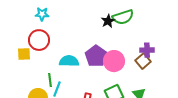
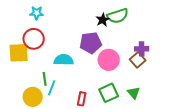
yellow square: (24, 54) -> (19, 53), size x1.5
purple pentagon: (96, 56) -> (91, 43), moved, turned 30

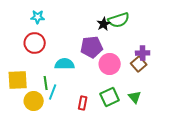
yellow square: (19, 53) -> (18, 80), moved

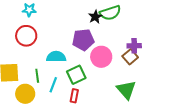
cyan line: (53, 92) -> (53, 85), moved
green square: (110, 97) -> (76, 75), moved
green triangle: (135, 97) -> (126, 90), size x1.5

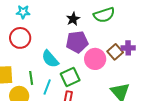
black star: (95, 17) -> (73, 19), moved
cyan semicircle: (56, 57) -> (50, 59), turned -132
brown square: (130, 57) -> (115, 52), moved

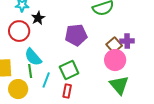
black star: (73, 19) -> (38, 18), moved
cyan semicircle: (50, 59) -> (33, 57), moved
pink circle: (95, 59) -> (115, 60), moved

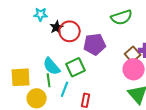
red circle: (19, 31) -> (70, 31), moved
green square: (69, 70) -> (76, 67), moved

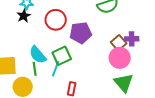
black star: (57, 27) -> (24, 16), moved
cyan line: (65, 89) -> (56, 69), moved

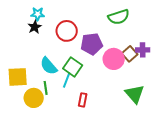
green square: (62, 56) -> (73, 67), turned -30
pink circle: (120, 58) -> (114, 59), moved
green line: (35, 69) -> (46, 88), moved

